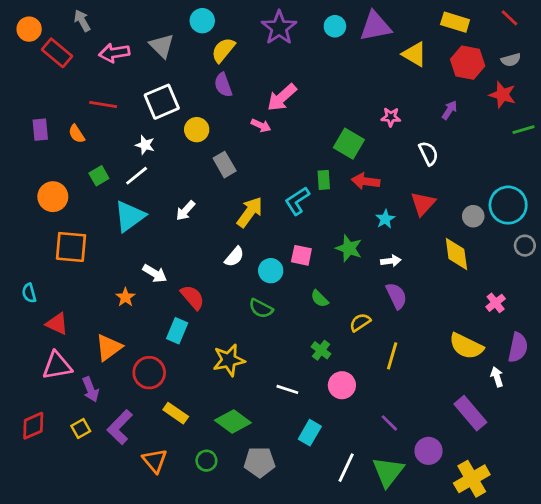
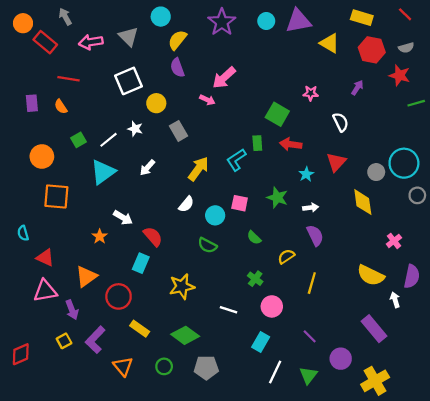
red line: (103, 104) -> (69, 79), moved
white star: (145, 145) -> (135, 129), moved
red diamond: (33, 426) -> (21, 354), moved
cyan rectangle: (310, 433) -> (261, 342), moved
green triangle: (388, 472) -> (308, 375), size x0.7

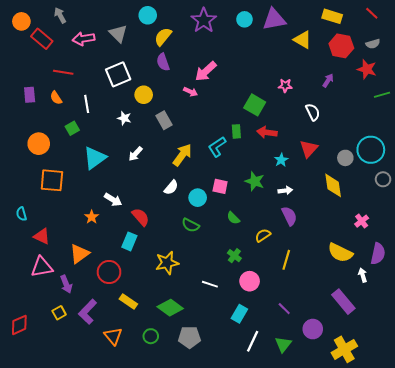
white line: (109, 140) -> (87, 104), moved, turned -60

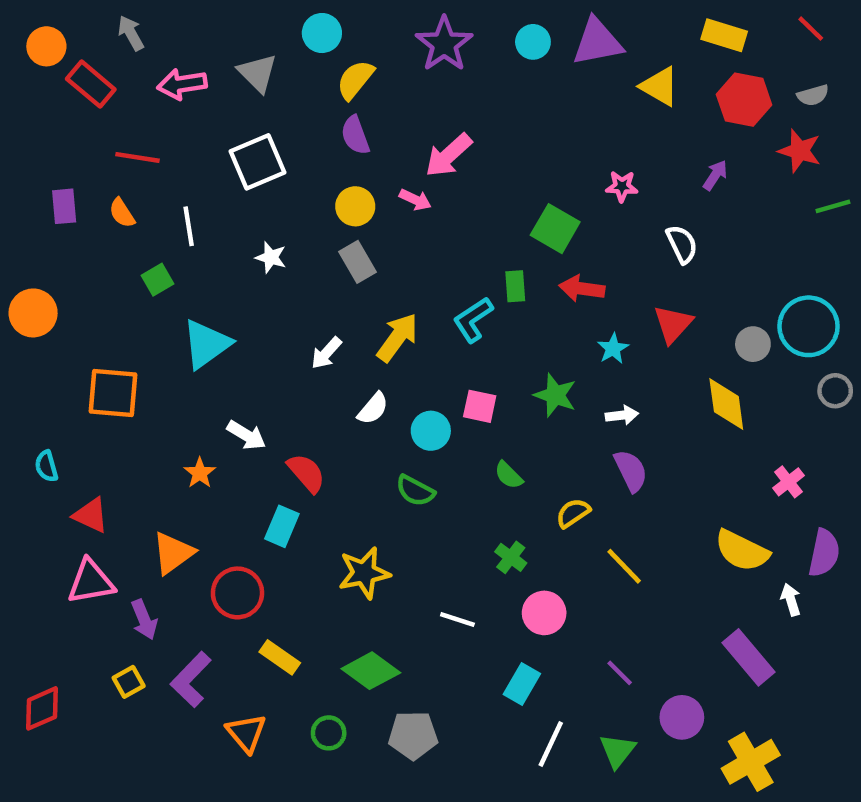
yellow circle: (144, 95) -> (355, 206), moved
orange circle: (39, 144) -> (33, 313), moved
white arrow: (135, 154) -> (326, 353), moved
yellow line: (286, 260) -> (624, 566), turned -60

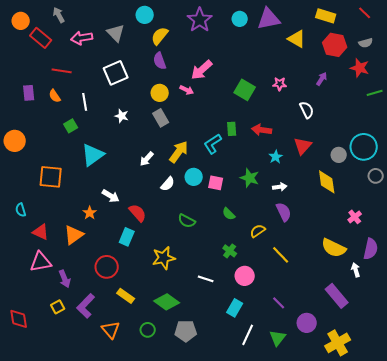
green square: (555, 229) -> (245, 90), moved
cyan circle: (431, 431) -> (194, 177), moved
orange triangle: (173, 553) -> (74, 235), moved
red diamond: (42, 708) -> (19, 319), turned -75

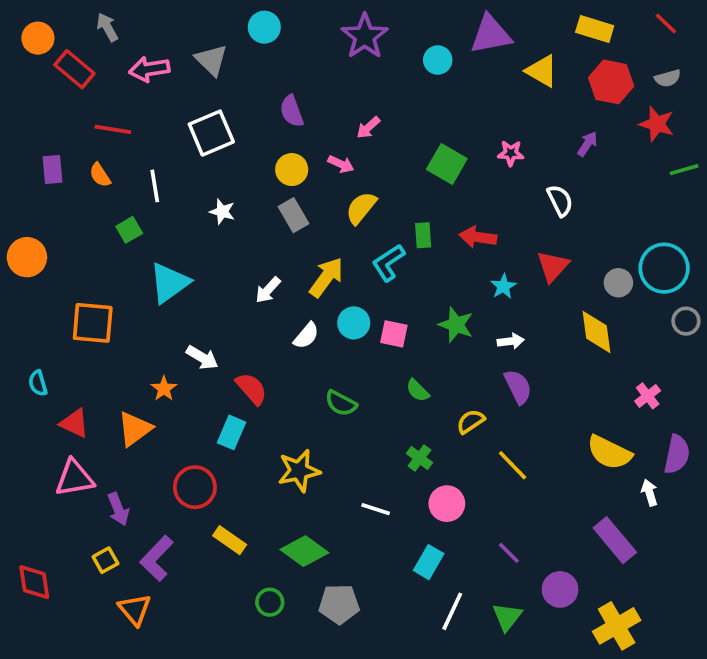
cyan circle: (240, 19) -> (438, 60), moved
yellow semicircle: (160, 36) -> (361, 208), moved
pink arrow: (202, 70) -> (368, 128), size x0.6
orange triangle: (111, 330) -> (135, 609), moved

